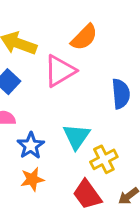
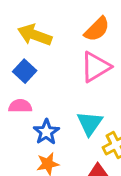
pink triangle: (60, 71) -> (96, 67), moved

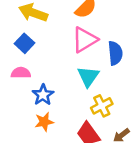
cyan triangle: (90, 123) -> (88, 76), moved

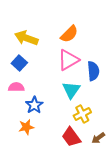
orange star: (44, 122) -> (26, 127), moved

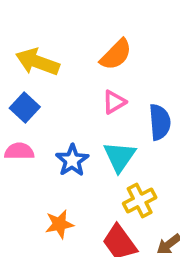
pink triangle: (68, 60) -> (114, 102), size x0.6
blue star: (34, 105) -> (72, 160), moved
orange star: (26, 127) -> (59, 224), moved

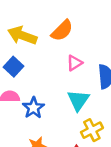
orange semicircle: (116, 55) -> (62, 31), moved
blue star: (72, 160) -> (33, 108), moved

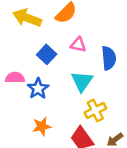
pink triangle: (75, 63) -> (78, 45), turned 42
blue square: (14, 67) -> (47, 54), moved

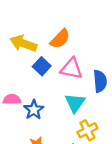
pink triangle: (78, 45) -> (71, 69), size x1.5
blue square: (47, 54) -> (42, 66), moved

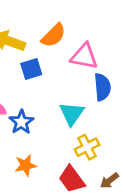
blue square: (42, 66) -> (31, 69), turned 30
pink triangle: (71, 69) -> (84, 56), moved

